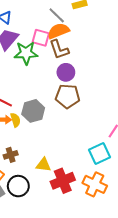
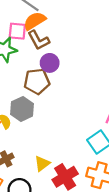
brown pentagon: (68, 96) -> (37, 81), moved
yellow triangle: (43, 165) -> (42, 164), turned -35

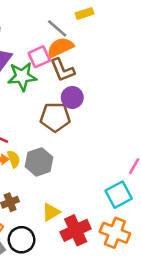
pink square: (17, 31) -> (39, 57), turned -36
gray hexagon: (22, 109) -> (39, 162), moved

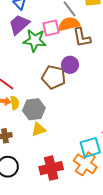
brown L-shape: (62, 70) -> (82, 37), moved
yellow triangle: (51, 212) -> (39, 129), moved
orange cross: (115, 233) -> (85, 164), moved

